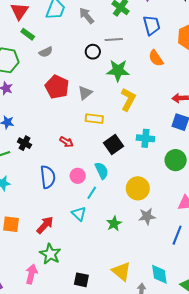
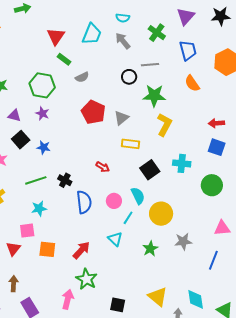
black cross: (24, 143) -> (65, 180), moved
yellow circle: (138, 188) -> (161, 214), moved

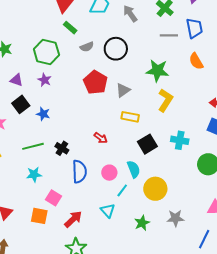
gray line: (150, 65) -> (169, 35), moved
black circle: (129, 77) -> (116, 49), moved, size x1.5
pink square: (27, 231) -> (54, 198), moved, turned 35

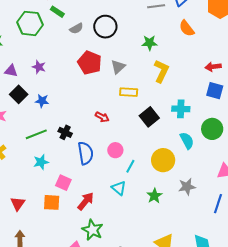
green hexagon: (46, 52) -> (30, 23), moved
green star: (157, 71) -> (150, 43), size x0.7
cyan semicircle: (134, 169) -> (187, 141), moved

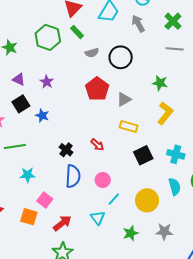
black cross: (65, 132) -> (66, 150), moved
green line: (36, 134) -> (15, 147), moved

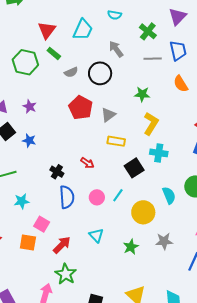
gray arrow: (138, 24) -> (116, 49), moved
cyan cross: (176, 154) -> (159, 153), moved
cyan line: (114, 199) -> (118, 195), moved

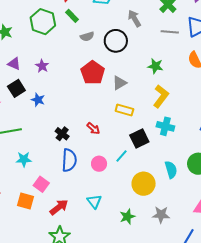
cyan line: (118, 195) -> (121, 156), moved

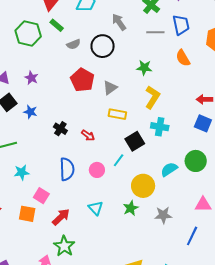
black cross: (62, 134) -> (60, 129), moved
cyan semicircle: (171, 170) -> (169, 169), turned -102
green star: (127, 217) -> (131, 208), moved

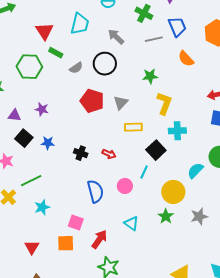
cyan star: (22, 172) -> (42, 207), moved

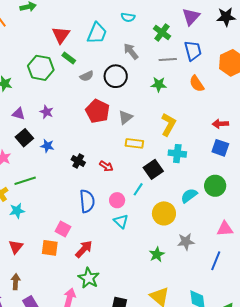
green star: (150, 76) -> (159, 84), moved
cyan star: (42, 207) -> (17, 211), moved
green star: (166, 216) -> (157, 254), moved
cyan triangle: (131, 223) -> (121, 221), moved

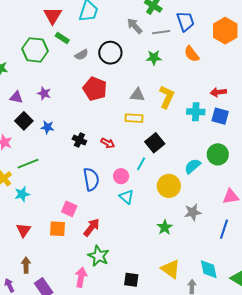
gray arrow: (131, 51) -> (135, 26), moved
gray triangle: (125, 117) -> (137, 95), moved, turned 49
cyan cross: (177, 154) -> (196, 112), moved

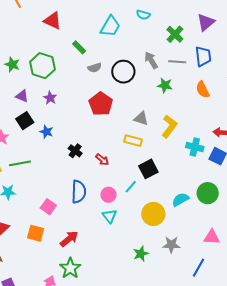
red triangle: (53, 16) -> (53, 21), moved, turned -48
gray arrow: (135, 26) -> (151, 60), moved
green hexagon: (35, 50) -> (42, 66), moved
pink square: (69, 209) -> (48, 207), moved

